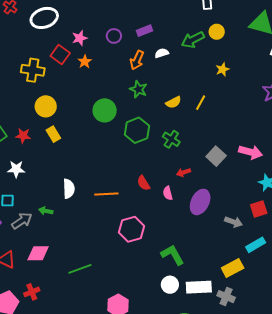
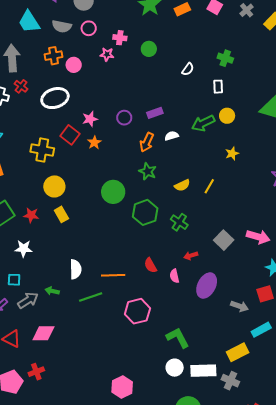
green line: (80, 269) -> (91, 297), moved

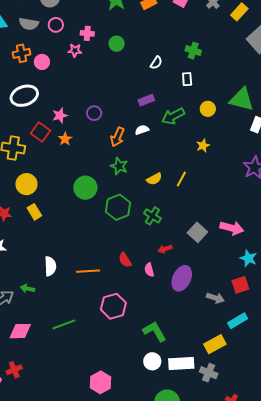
purple rectangle: (155, 113) -> (146, 100), moved
yellow circle: (227, 116) -> (208, 109), moved
green line: (91, 297) -> (64, 324), moved

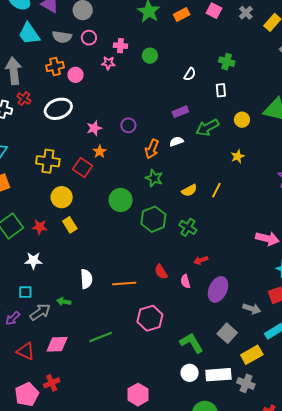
red square: (41, 132) -> (83, 167), moved
gray square: (197, 232) -> (227, 333), moved

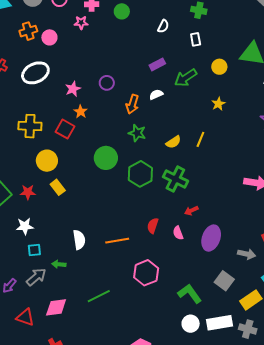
green cross: (188, 227) -> (175, 179), size x1.4
red semicircle: (161, 272) -> (153, 226), turned 56
cyan square: (25, 292) -> (34, 250), moved

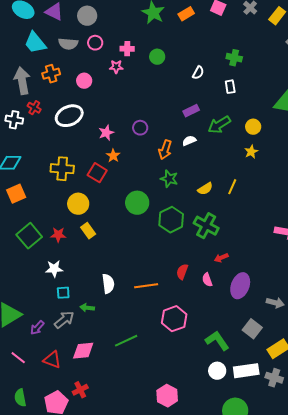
orange cross: (28, 31) -> (51, 74), moved
yellow circle: (219, 67) -> (253, 127), moved

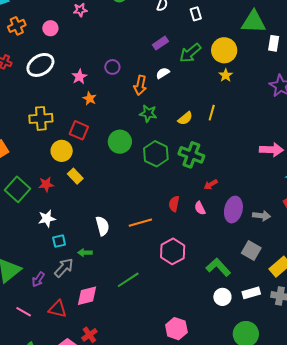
yellow circle: (253, 127) -> (224, 50), size x1.6
red square: (97, 173) -> (79, 130), moved
gray arrow: (275, 303) -> (262, 216), moved
white rectangle: (246, 371) -> (251, 293), size x0.7

